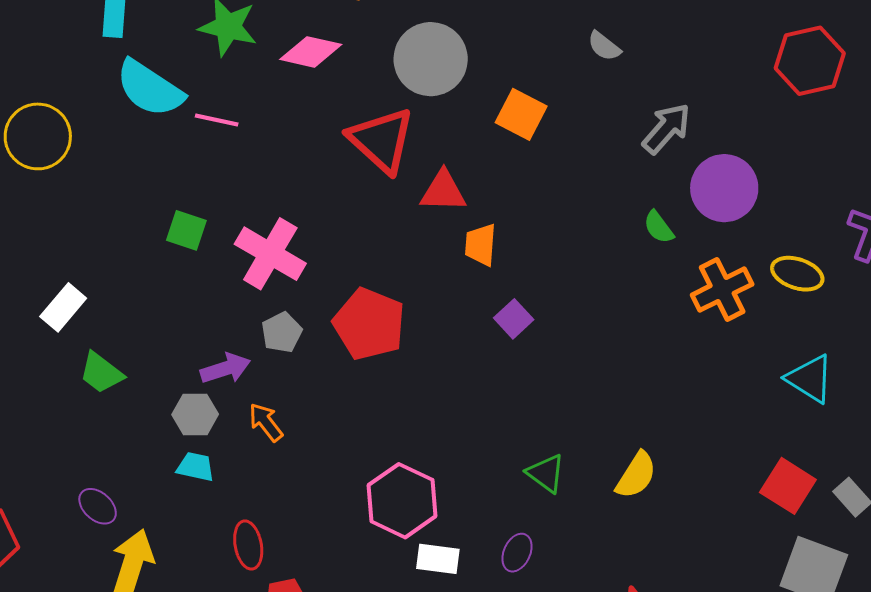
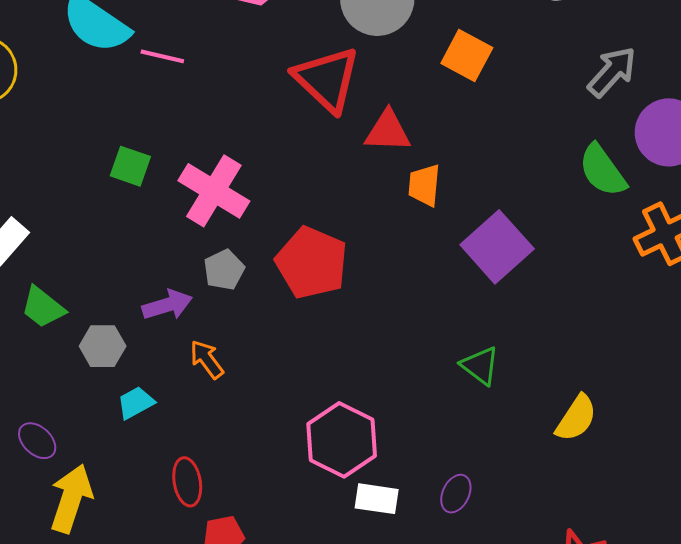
green semicircle: (659, 227) -> (603, 170), size x1.6
purple square: (514, 319) -> (497, 247), moved, size x1.8
gray hexagon: (195, 414) -> (103, 346), moved
cyan trapezoid: (195, 467) -> (136, 403), turned -42
green triangle: (546, 473) -> (480, 366), moved

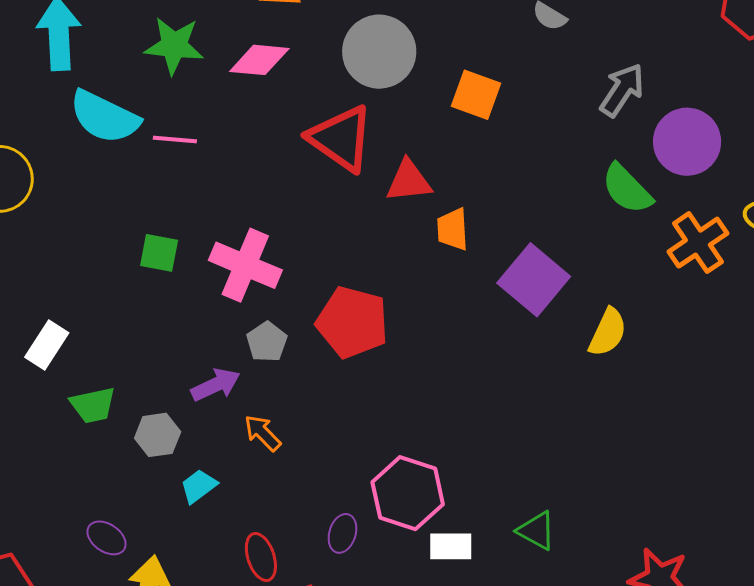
green trapezoid: (43, 307) -> (93, 405), turned -42
green triangle: (480, 366) -> (536, 531), moved
yellow semicircle: (576, 418) -> (608, 332), moved
purple ellipse: (456, 494) -> (342, 533), moved

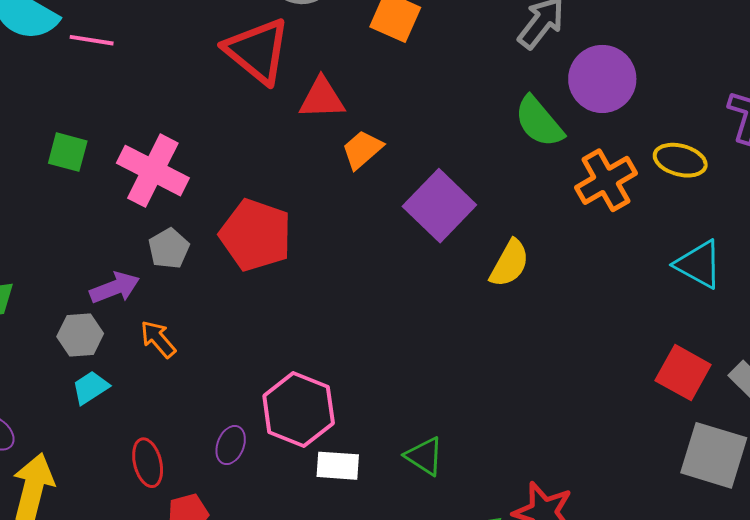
orange trapezoid: (453, 229) -> (362, 149), turned 48
gray hexagon: (158, 435) -> (80, 335), moved

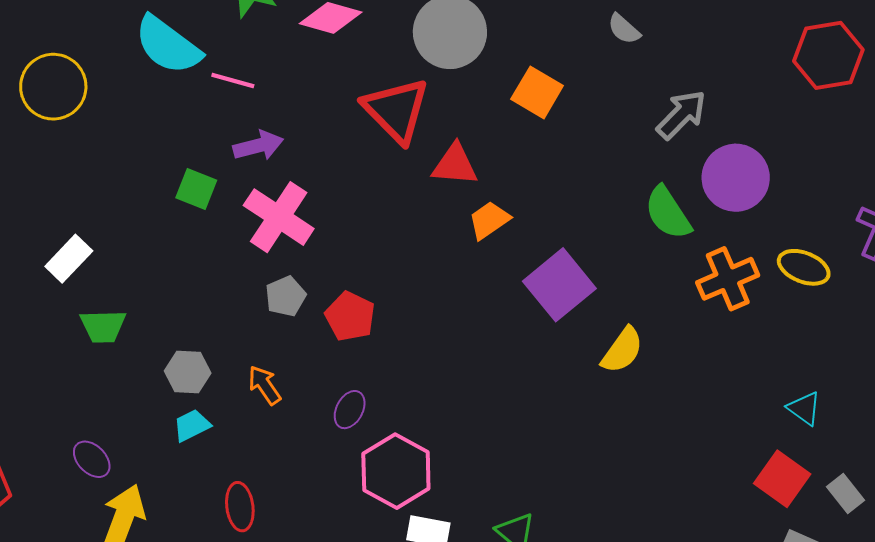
red pentagon: (256, 235) -> (350, 316), moved, size x0.7
cyan triangle: (699, 264) -> (804, 408), moved, size x0.7
purple arrow: (115, 288) -> (258, 146), moved
purple ellipse: (231, 445) -> (350, 410), moved

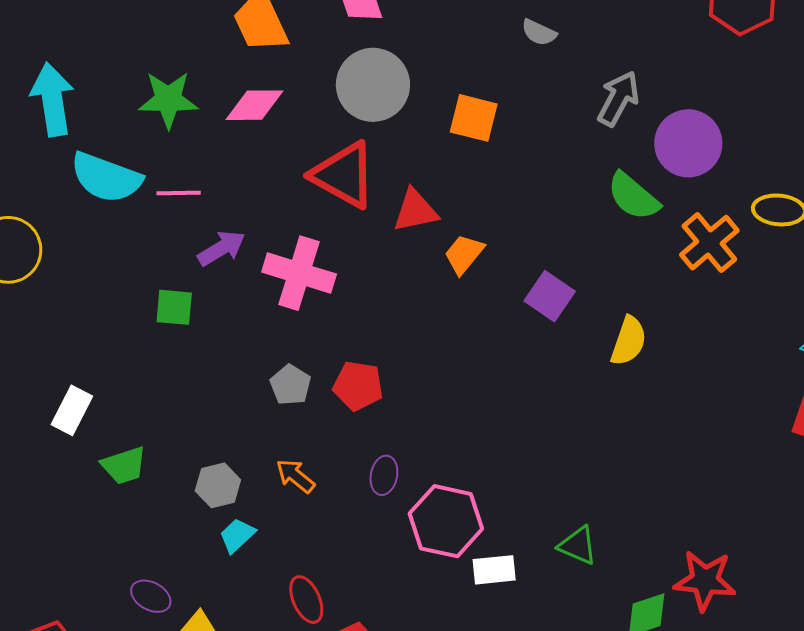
pink cross: (279, 217) -> (299, 273), moved
purple square: (559, 285) -> (550, 296), size x0.7

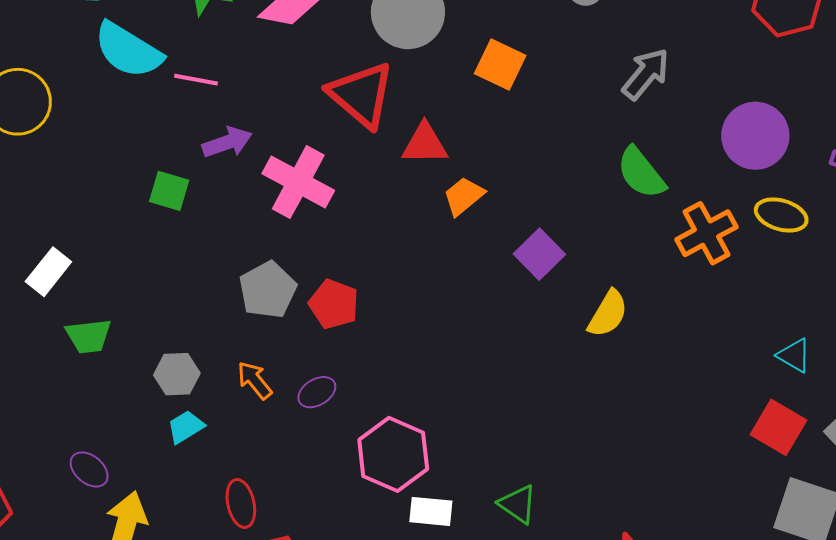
purple circle: (688, 143) -> (755, 136), moved
gray pentagon: (290, 385) -> (268, 290), size x1.4
purple ellipse: (384, 475) -> (317, 392), moved, turned 36

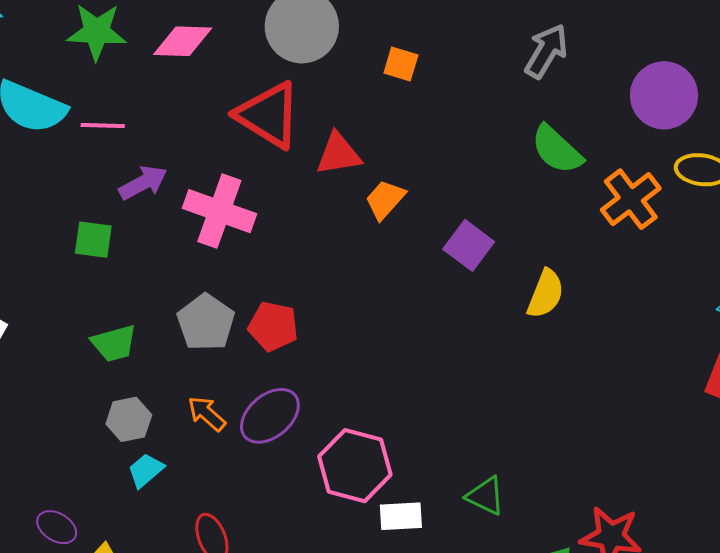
orange square: (500, 64) -> (401, 64), size x0.7
green trapezoid: (89, 336) -> (114, 343), moved
purple ellipse: (317, 392) -> (270, 416), size x1.6

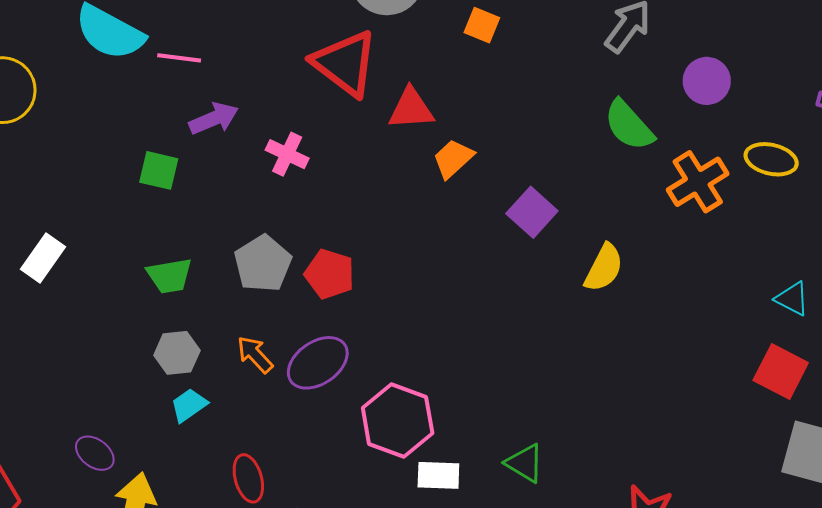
purple circle: (664, 95) -> (707, 81), moved, size x0.7
pink cross: (219, 211) -> (287, 154), size x0.6

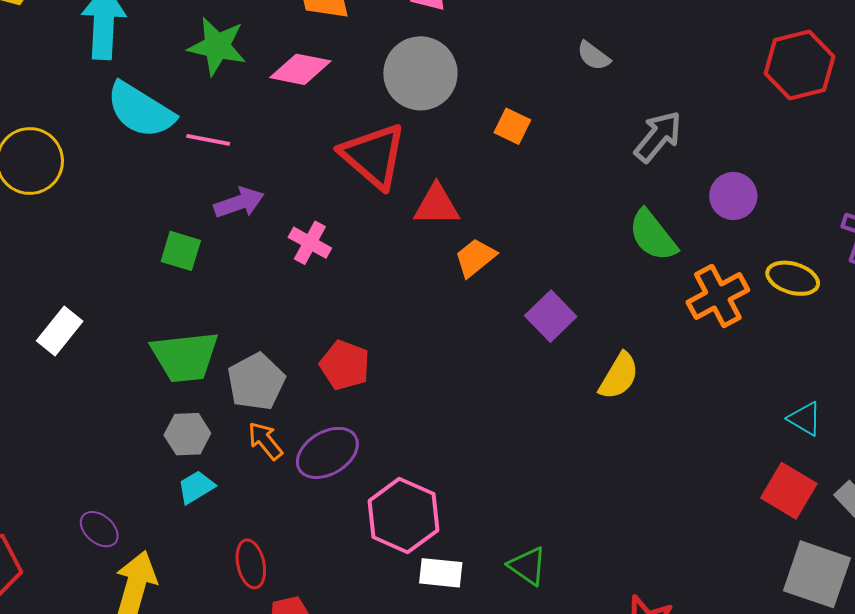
gray pentagon: (263, 264) -> (256, 382), moved
green trapezoid: (170, 276) -> (185, 357), size x1.5

